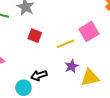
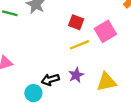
red square: (35, 36) -> (76, 22), moved
purple star: (72, 66) -> (76, 75), moved

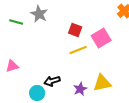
purple star: (76, 75) -> (80, 89), moved

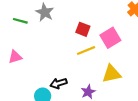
pink triangle: (12, 66) -> (15, 57), moved
yellow triangle: (102, 83) -> (111, 74), moved

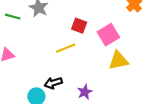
yellow line: (86, 50) -> (66, 48), moved
yellow triangle: (111, 74) -> (118, 60), moved

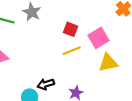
yellow line: (66, 48) -> (72, 51), moved

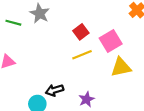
red square: (71, 29) -> (81, 32), turned 32

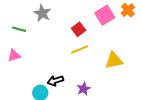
green line: (13, 23) -> (19, 29), moved
pink square: (111, 41) -> (105, 15), moved

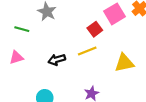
red square: (79, 29) -> (95, 29), moved
black arrow: (55, 81) -> (57, 60), moved

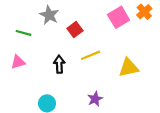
red square: (95, 29) -> (75, 30), moved
black arrow: (57, 60) -> (59, 64), turned 105

